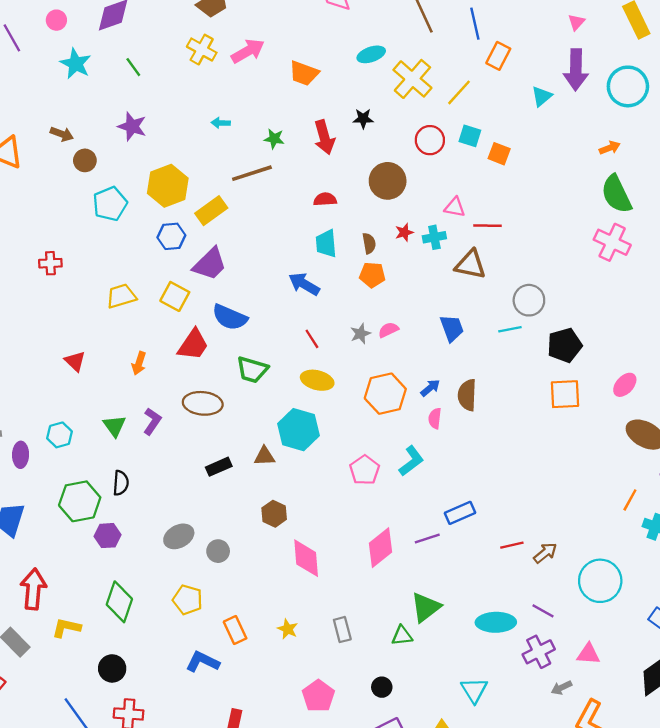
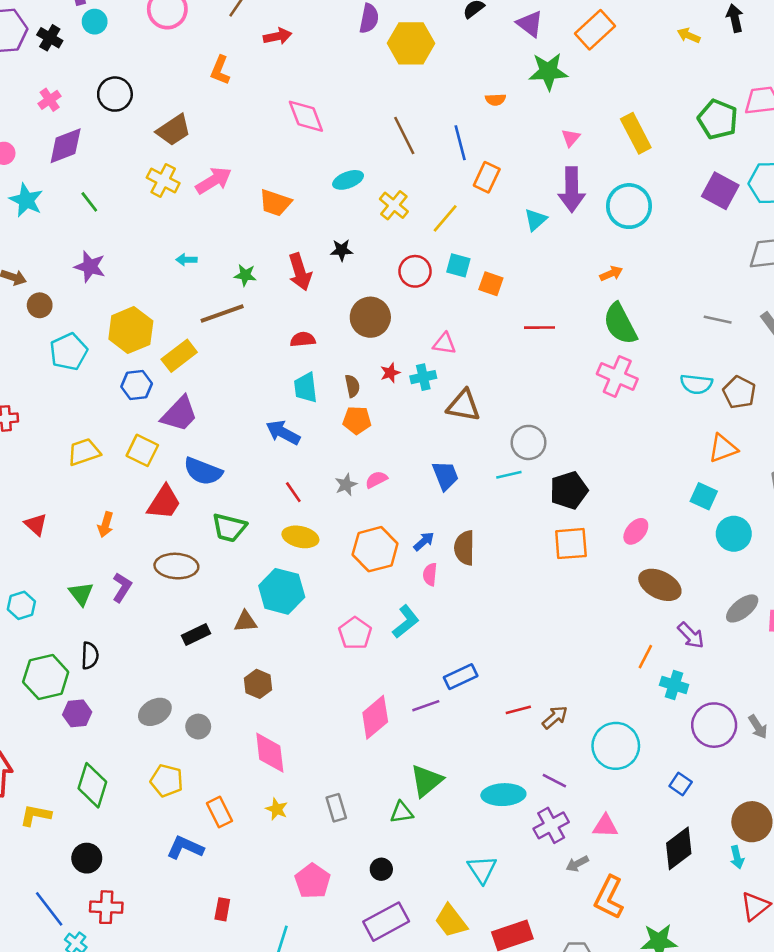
yellow cross: (412, 79) -> (394, 205), size x0.7
red line: (487, 226) -> (540, 328), moved
pink diamond: (306, 558) -> (270, 753), moved

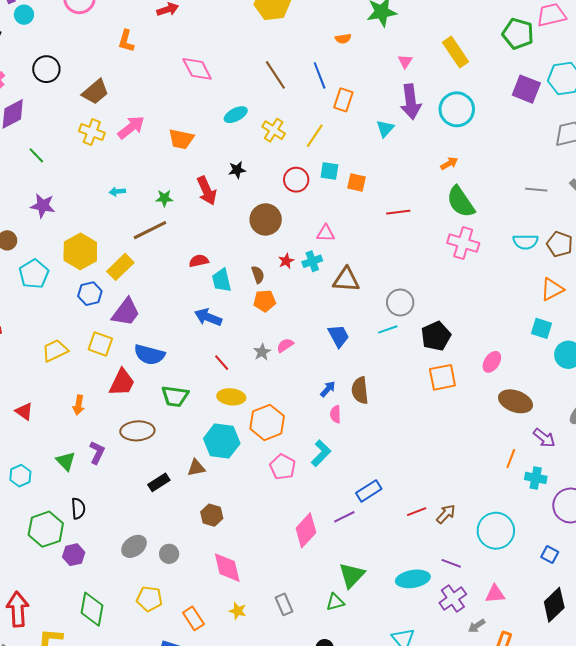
red semicircle: (303, 339) -> (199, 261), moved
orange hexagon: (375, 549) -> (267, 422), moved

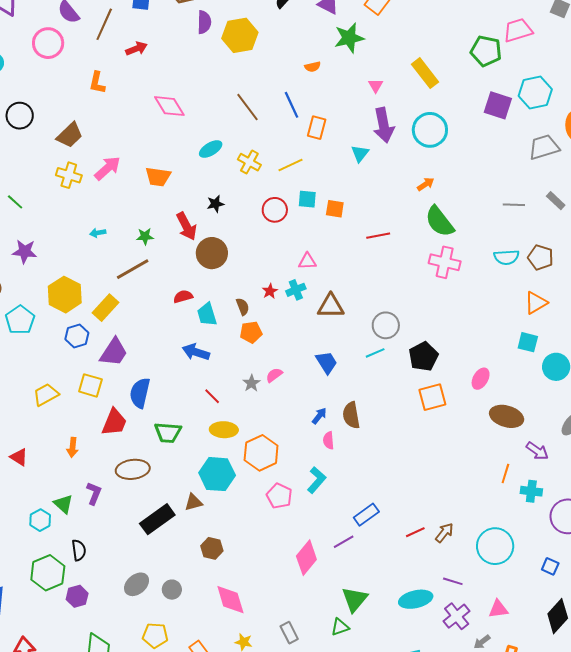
yellow line: (315, 136) -> (291, 165), turned 35
brown circle: (266, 219) -> (212, 253), moved
blue semicircle: (149, 355) -> (140, 393), turned 92
cyan hexagon: (20, 476) -> (40, 520), moved
black rectangle: (159, 482) -> (157, 519), size x1.6

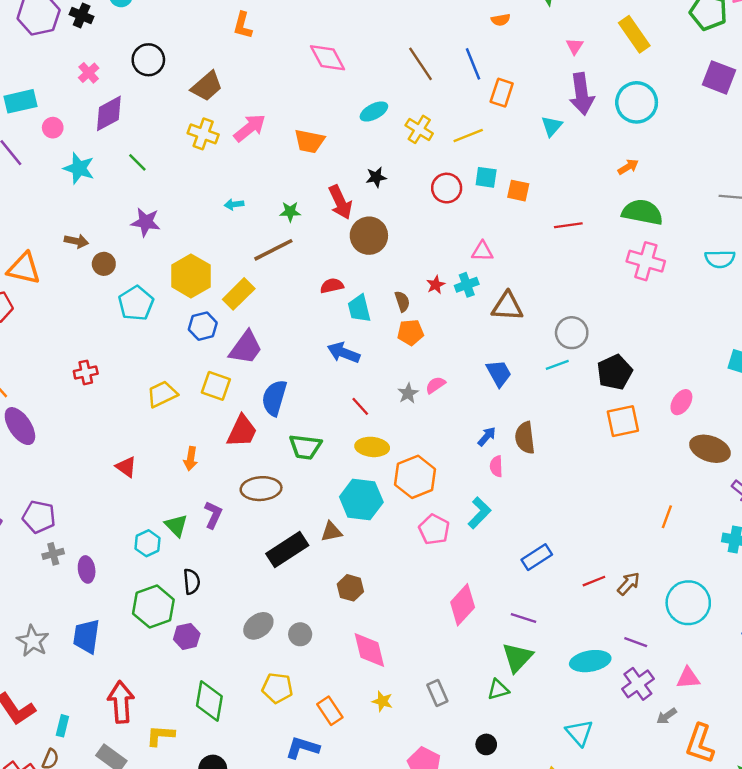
green semicircle: (440, 222) -> (642, 212), turned 136
orange line: (505, 474) -> (667, 517), moved
purple line: (344, 542) -> (523, 618), moved, turned 45

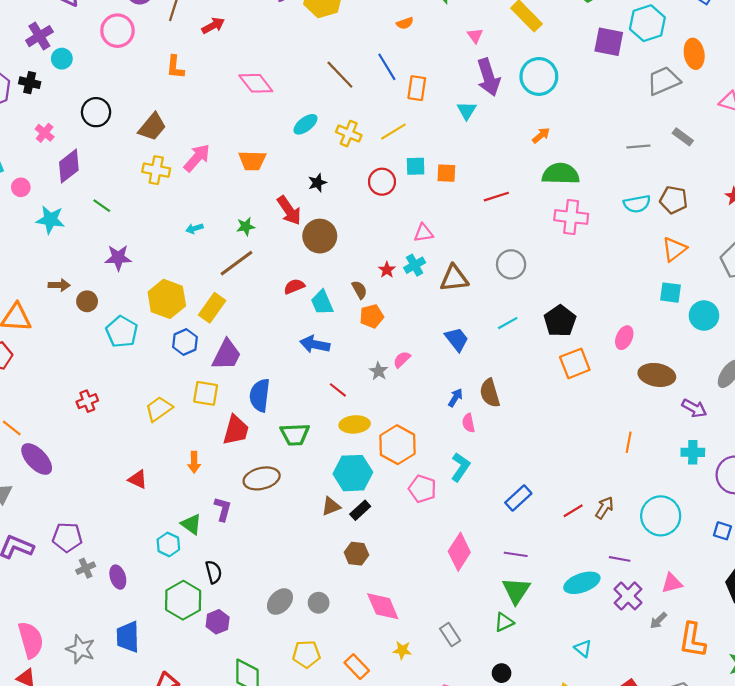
gray circle: (572, 333) -> (511, 264), moved
black rectangle: (287, 550) -> (360, 510), moved, size x0.6
cyan triangle: (579, 733) -> (583, 648), size x0.7

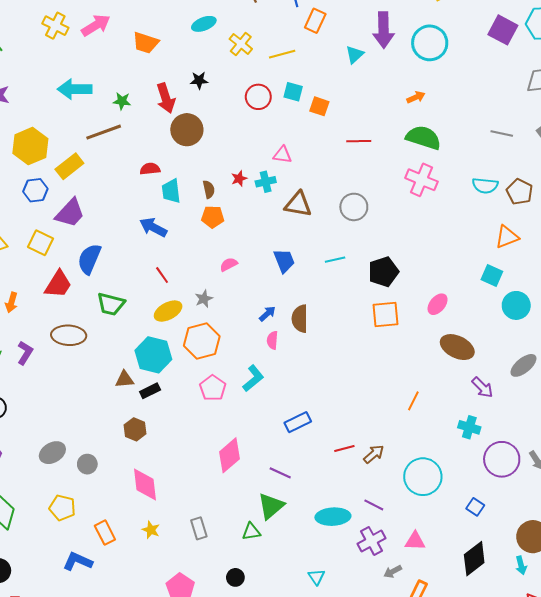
cyan arrow: (194, 228) -> (75, 89), size x2.0
gray star: (379, 371) -> (204, 299), moved
yellow ellipse: (355, 424) -> (168, 311), turned -40

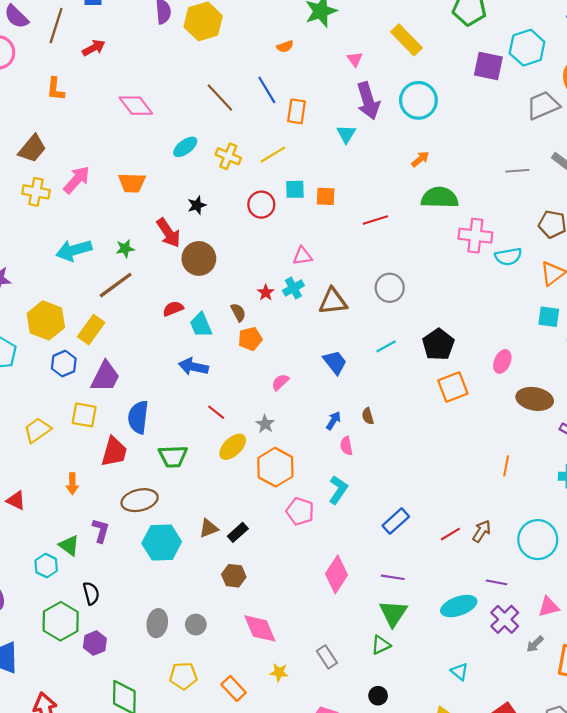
pink cross: (421, 180) -> (475, 236), moved
cyan semicircle: (485, 185) -> (508, 257), moved
brown semicircle: (300, 319) -> (368, 416), size x0.6
cyan hexagon: (153, 355) -> (162, 542), moved
gray ellipse: (52, 453) -> (157, 623), turned -35

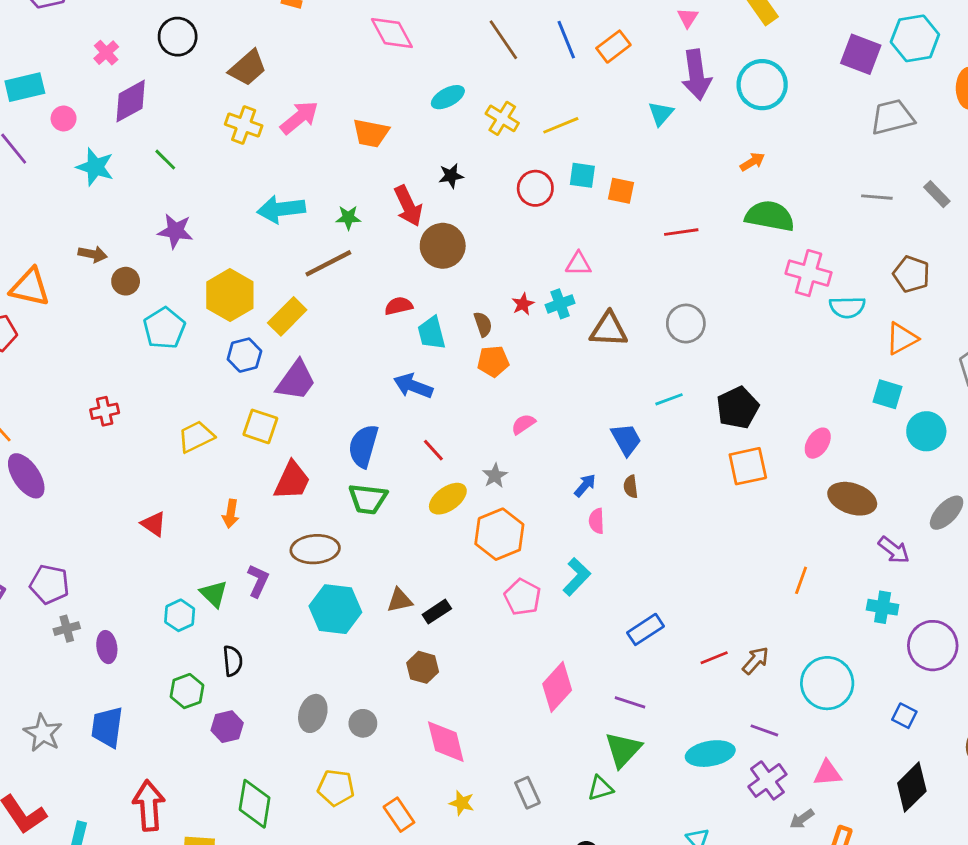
gray trapezoid: (543, 105) -> (892, 117), moved
orange rectangle: (297, 111) -> (613, 47), moved, turned 35
blue trapezoid: (335, 362) -> (626, 439), moved
blue semicircle: (138, 417) -> (363, 446), moved
green hexagon: (61, 621) -> (187, 691), size x0.7

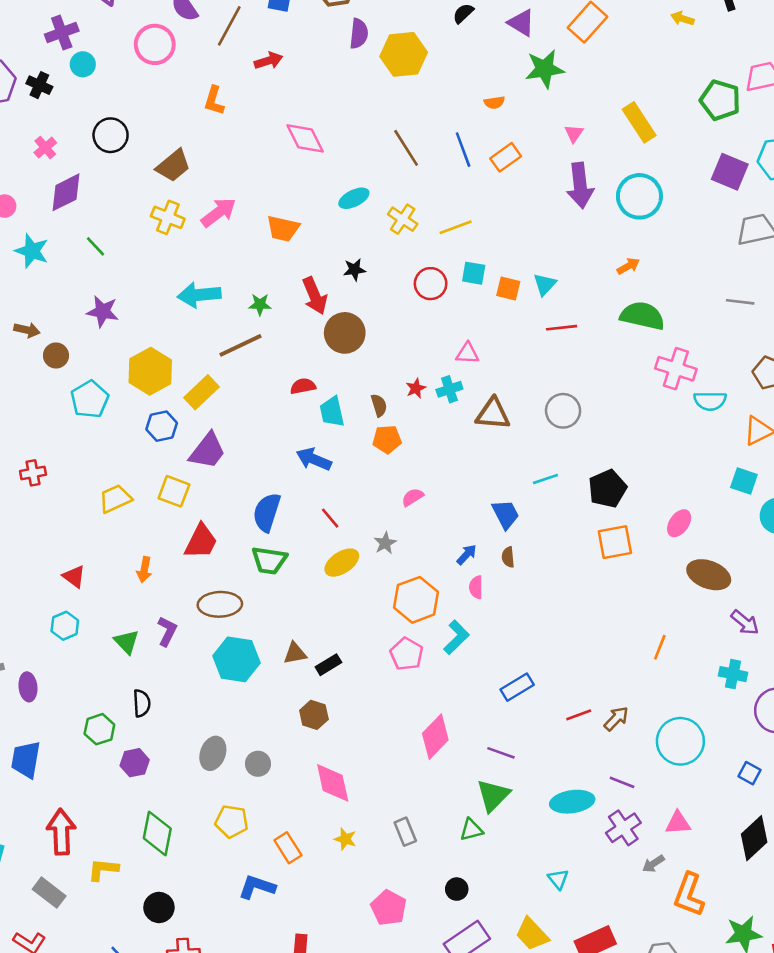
cyan triangle: (661, 114) -> (545, 284), moved
orange hexagon: (499, 534) -> (416, 600), moved
cyan hexagon: (180, 615) -> (65, 626), moved

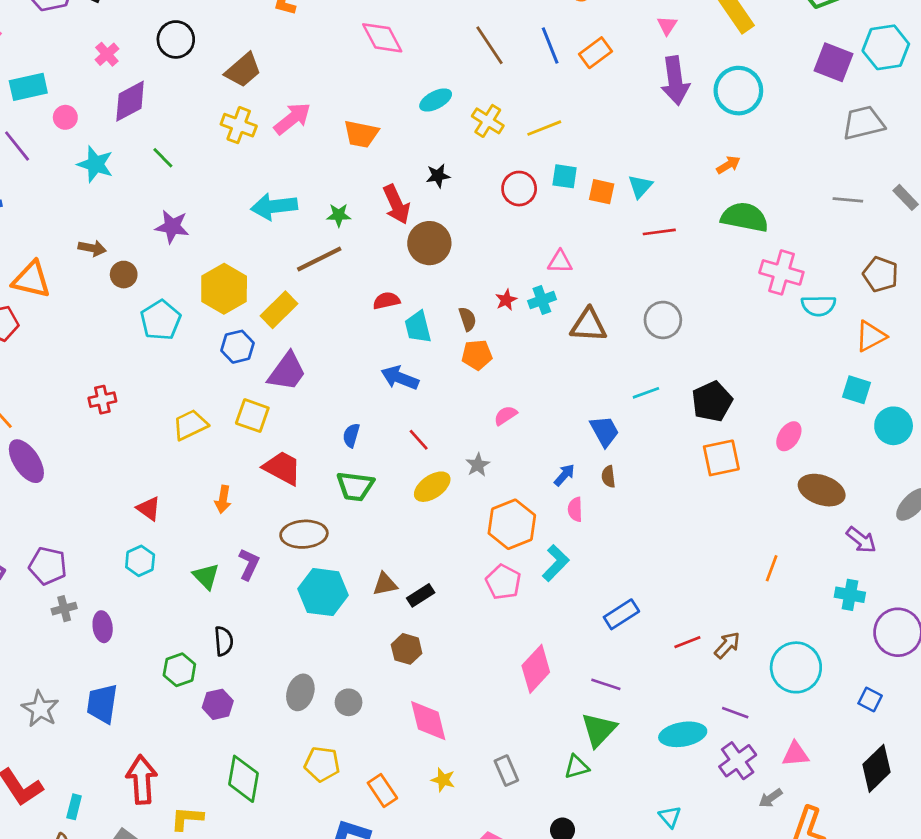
blue semicircle: (267, 512) -> (351, 435), size x0.6
red trapezoid: (201, 541) -> (282, 468), turned -87

